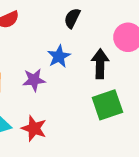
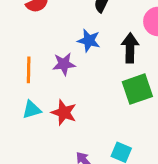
blue star: (59, 56) -> (89, 41), turned -30

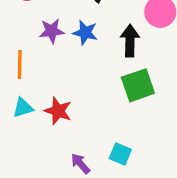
purple star: (64, 64) -> (52, 31), moved

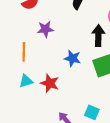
blue star: (85, 33) -> (72, 58), moved

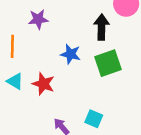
cyan triangle: (26, 81) -> (15, 81), turned 48

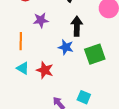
black arrow: (102, 27) -> (77, 26), moved

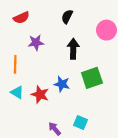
blue star: (66, 47) -> (62, 84), moved

